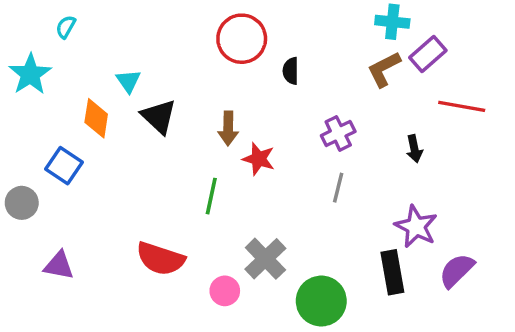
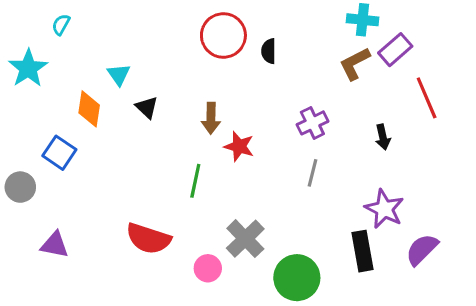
black semicircle: (291, 71) -> (269, 51), moved
red line: (462, 106) -> (427, 98), turned 57
black triangle: (159, 117) -> (147, 107), size x0.7

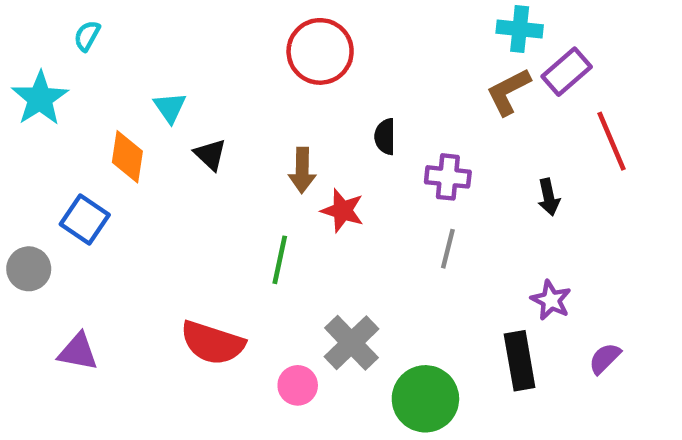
black semicircle: (269, 51) -> (385, 137), moved
purple cross: (312, 123) -> (448, 177), turned 32
purple star: (384, 209) -> (551, 300), size x0.7
purple semicircle: (422, 250) -> (605, 358), size x0.7

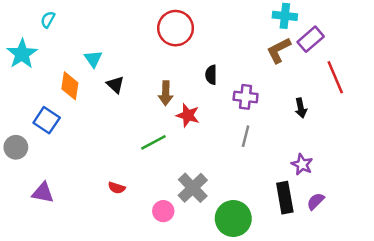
green line: (280, 260) -> (153, 142), turned 50
red semicircle: (213, 343) -> (117, 188), size x0.5
purple semicircle: (605, 358) -> (316, 201), moved

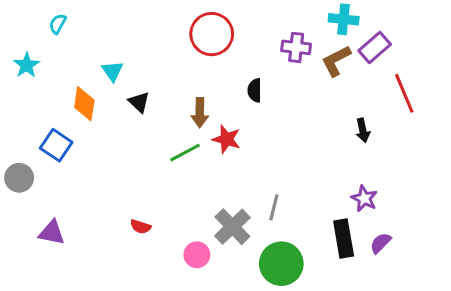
cyan star: (22, 54) -> (27, 65), size x0.7
purple cross: (246, 97) -> (296, 47), moved
gray line: (246, 136) -> (274, 207), moved
green line: (153, 142) -> (185, 153), moved

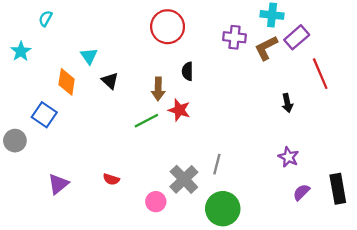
black semicircle: (255, 90) -> (188, 71), moved
purple triangle: (52, 233) -> (58, 184), moved, turned -50
black rectangle: (344, 238) -> (338, 189), moved

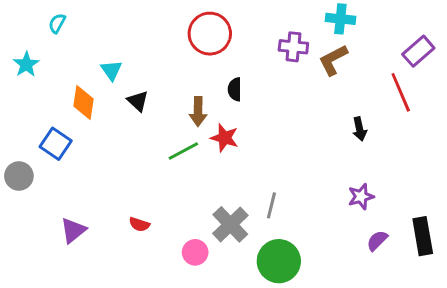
purple rectangle: (297, 37) -> (418, 51), moved
purple star: (288, 157) -> (361, 197), turned 30

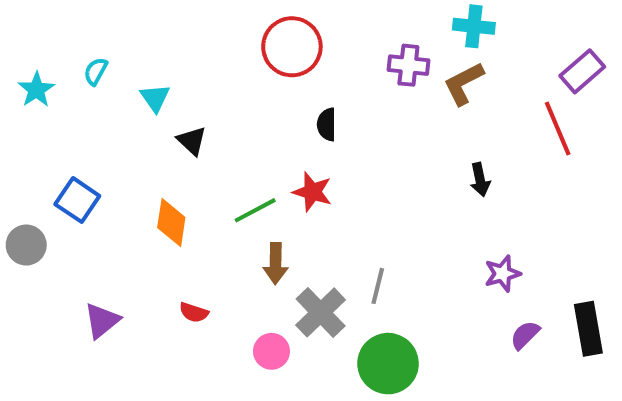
cyan semicircle: (57, 23) -> (96, 71), moved
orange diamond: (84, 103) -> (171, 223), moved
brown arrow: (198, 111) -> (276, 263), moved
black arrow: (360, 129) -> (480, 180), moved

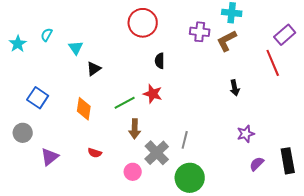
black triangle: (192, 141) -> (94, 69), turned 42
gray circle: (26, 245) -> (23, 133), moved

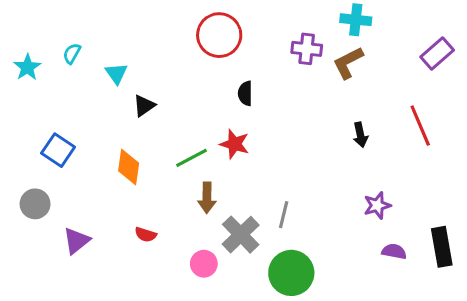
red line: (273, 63) -> (420, 126), moved
purple semicircle: (257, 164) -> (394, 251), turned 56

